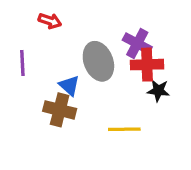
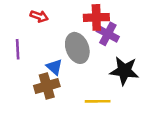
red cross: (147, 65) -> (96, 17), moved
black star: (158, 90) -> (124, 71), size x1.6
brown cross: (60, 110) -> (47, 86), turned -30

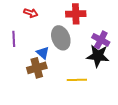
purple cross: (108, 34) -> (101, 40), moved

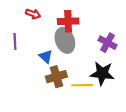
red cross: (76, 14) -> (68, 21), moved
black star: (98, 56) -> (102, 73), moved
brown cross: (37, 68) -> (56, 77), moved

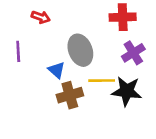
red cross: (68, 21) -> (123, 17), moved
purple cross: (107, 43) -> (133, 53), turned 30
yellow line: (82, 85) -> (102, 81), moved

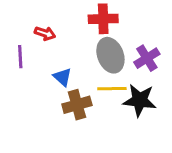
red arrow: (41, 17) -> (45, 33), moved
red cross: (123, 17) -> (103, 19), moved
gray ellipse: (80, 50) -> (110, 55), moved

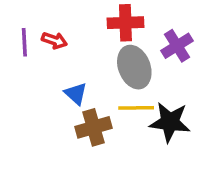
purple line: (20, 57) -> (24, 42), moved
purple cross: (147, 58) -> (177, 46), moved

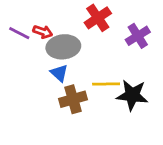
red cross: (125, 23) -> (98, 18), turned -32
purple line: (24, 42) -> (19, 33), turned -60
gray ellipse: (134, 67) -> (63, 47), moved, turned -76

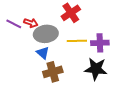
purple cross: (138, 36) -> (100, 43), moved, turned 30
yellow line: (106, 84) -> (77, 41), moved

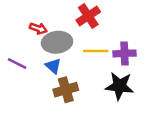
purple line: (14, 24) -> (17, 63), moved

